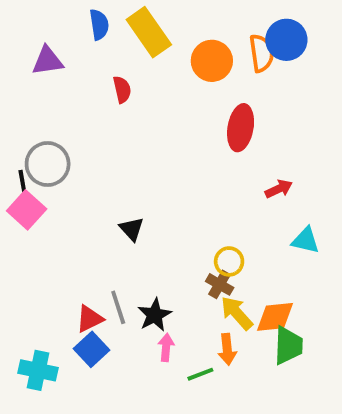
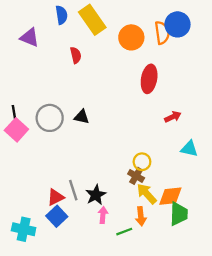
purple triangle: (48, 61) -> (30, 37), turned 30
gray circle: (48, 164) -> (50, 118), moved
black triangle: (132, 229) -> (82, 117), moved, turned -35

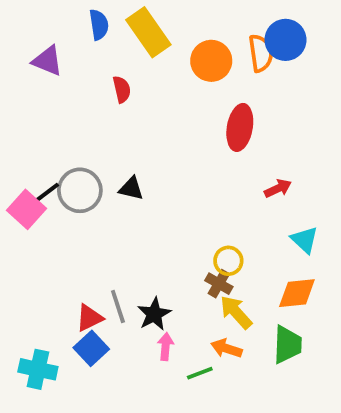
black line: (14, 113) -> (47, 192), moved, turned 63
cyan triangle: (189, 149) -> (305, 240), turned 30
orange diamond: (170, 196) -> (297, 293), moved
orange arrow: (141, 216) -> (226, 348), turned 114

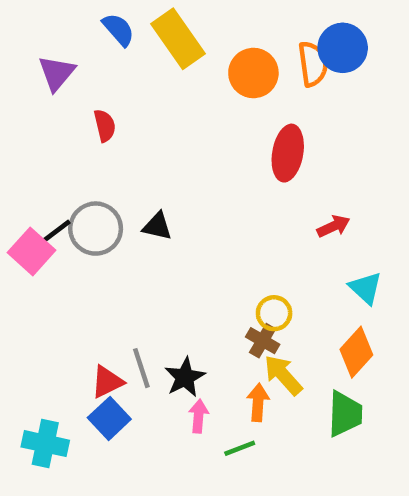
blue semicircle: (99, 25) -> (118, 30), turned -32
purple triangle: (47, 61) -> (57, 73), turned 48
red semicircle: (122, 89) -> (105, 126), moved
orange diamond: (297, 293) -> (356, 352), turned -42
orange arrow: (226, 348) -> (258, 402), moved, turned 76

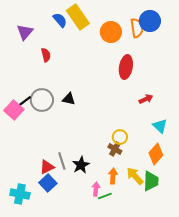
blue semicircle: (118, 30) -> (60, 20), moved
yellow arrow: (283, 375) -> (135, 176), moved
pink arrow: (199, 416) -> (96, 189), moved

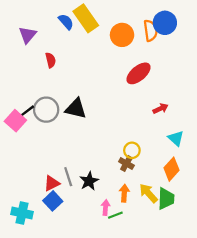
red ellipse: (126, 67) -> (138, 73), turned 40
black triangle: (69, 99) -> (76, 109), size x1.5

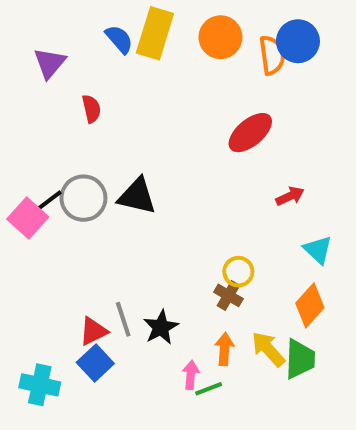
yellow rectangle: (86, 18) -> (155, 33), turned 52
orange circle: (122, 35) -> (220, 37), moved

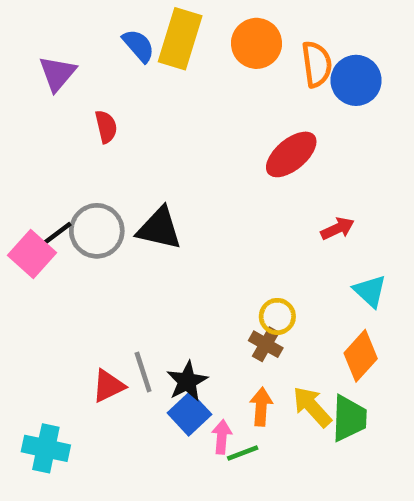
blue circle: (298, 41) -> (356, 80), moved
blue square: (95, 363) -> (189, 414), moved

